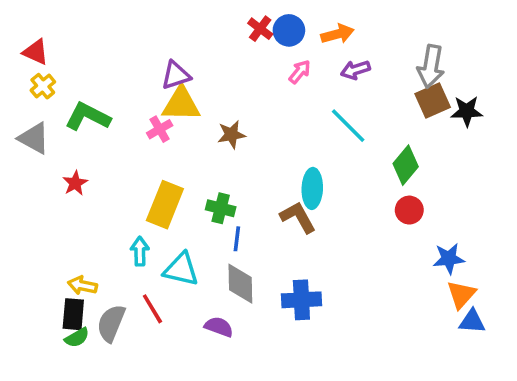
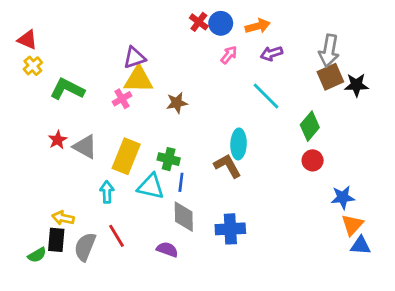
gray triangle: (34, 138) -> (85, 147), moved
cyan triangle: (181, 269) -> (151, 186), moved
green semicircle: (77, 338) -> (37, 255), moved

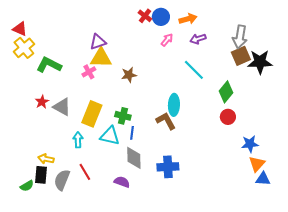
yellow cross: (33, 66) -> (24, 48), size x1.5
black star: (356, 85) -> (260, 62), size x1.4

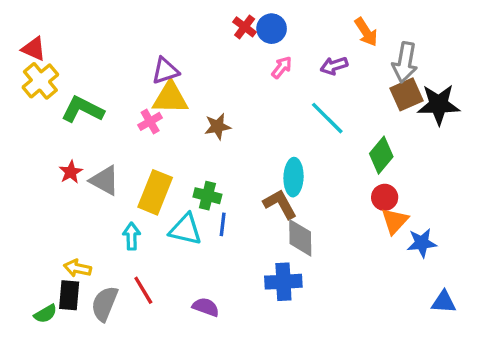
orange arrow: (188, 19) -> (366, 32), moved, turned 72
gray diamond: (134, 158) -> (300, 238), moved
orange triangle: (257, 164) -> (395, 221), moved

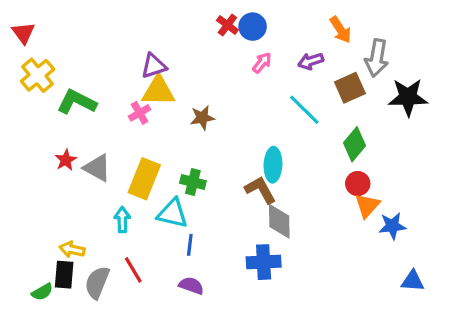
red triangle: (34, 49) -> (23, 33), moved, turned 30
brown square: (407, 94) -> (350, 88), moved
blue line: (223, 224) -> (190, 245), moved

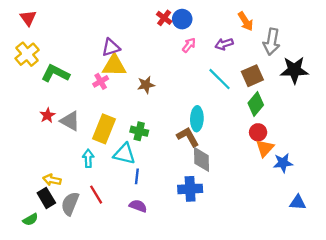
red triangle: (23, 33) -> (28, 18), moved
brown square: (350, 88) -> (252, 76), moved
black rectangle: (64, 275) -> (46, 198), turned -36
green semicircle: (42, 292) -> (30, 219), moved

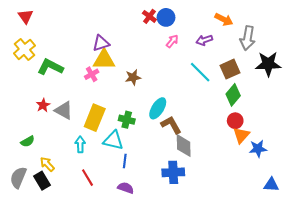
orange arrow: (246, 21) -> (224, 20), turned -30
cyan ellipse: (197, 119) -> (158, 108), moved, turned 30
yellow arrow: (52, 180) -> (47, 164), turned 35
gray semicircle: (70, 204) -> (18, 178), moved
green semicircle: (30, 219) -> (28, 141), moved

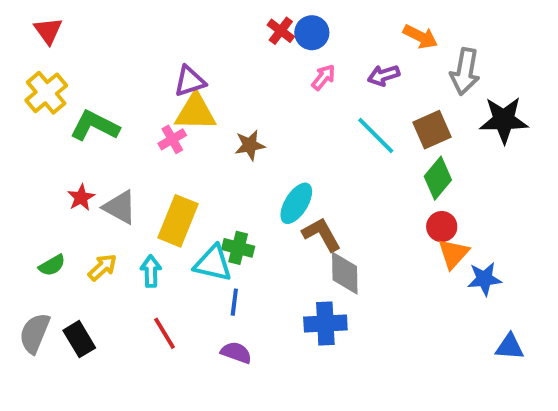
green cross: (127, 120) -> (238, 248), moved
yellow arrow: (47, 164) -> (102, 267), moved, turned 91

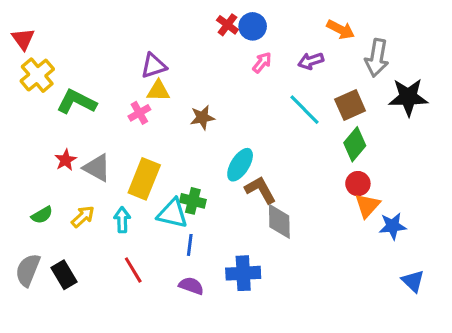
red triangle: (48, 31) -> (23, 39), moved
yellow triangle: (195, 112) -> (158, 91), size x0.7
blue cross: (325, 324) -> (243, 273), moved
blue triangle: (510, 347) -> (413, 281), turned 40

